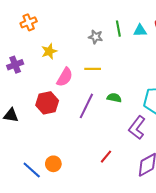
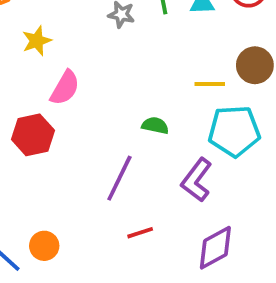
yellow line: (93, 69) -> (210, 84), moved
purple line: (86, 106) -> (119, 178), moved
red line: (106, 157) -> (140, 233), turned 32

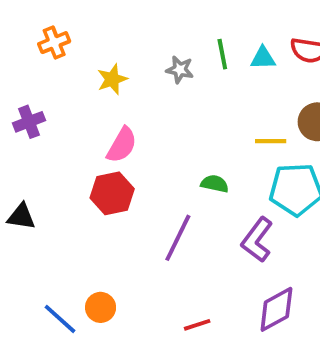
yellow star: (37, 41) -> (112, 79), moved
red hexagon: (33, 135) -> (112, 193), moved
red line: (140, 233) -> (197, 325), moved

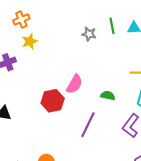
yellow star: (112, 79) -> (30, 41), moved
pink semicircle: (122, 145) -> (74, 84), moved

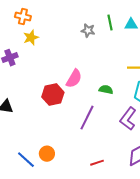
orange cross: (21, 20) -> (23, 16), turned 35

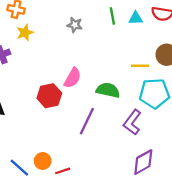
gray star: (88, 31) -> (75, 25), moved
green semicircle: (106, 90) -> (108, 90), size x1.5
red line: (97, 163) -> (63, 171), moved

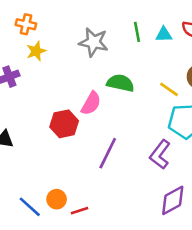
gray star: (75, 25) -> (94, 42), size x1.6
yellow line: (140, 66) -> (169, 89), turned 35
green semicircle: (108, 90) -> (120, 83), moved

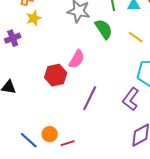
green semicircle: (120, 83) -> (104, 29), moved, turned 45
yellow line: (169, 89) -> (136, 37), moved

